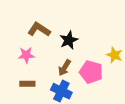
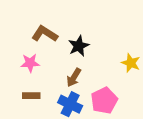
pink pentagon: (91, 72) -> (104, 101), moved, turned 30

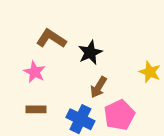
pink star: (30, 63) -> (35, 72), turned 30
brown arrow: (74, 78) -> (98, 87), moved

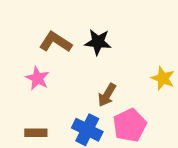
black star: (90, 53) -> (98, 42), moved, turned 30
brown rectangle: (36, 109) -> (36, 133), moved

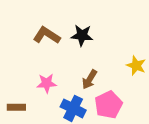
pink star: (37, 78) -> (47, 83), moved, turned -30
brown rectangle: (36, 133) -> (16, 107), moved

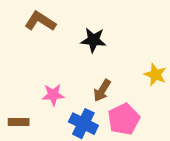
brown L-shape: (47, 35) -> (40, 21), moved

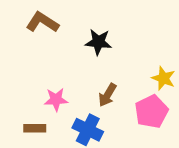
pink pentagon: (124, 119) -> (151, 112), moved
brown rectangle: (19, 122) -> (35, 128), moved

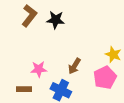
brown L-shape: (42, 22) -> (29, 16), turned 95
black star: (98, 42) -> (56, 20), moved

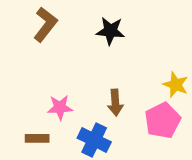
black star: (56, 20) -> (110, 31), moved
brown arrow: (74, 66) -> (115, 103), turned -35

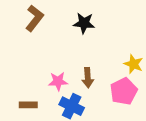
pink star: (60, 107) -> (58, 81), moved

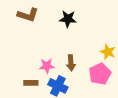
brown L-shape: (34, 18) -> (28, 15), turned 70
brown rectangle: (28, 105) -> (31, 83), moved

